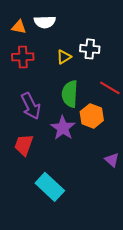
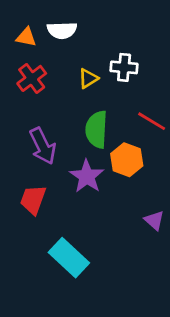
red cross: (23, 57) -> (32, 78), turned -35

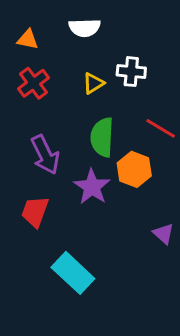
white semicircle: (62, 30) -> (85, 28), moved

